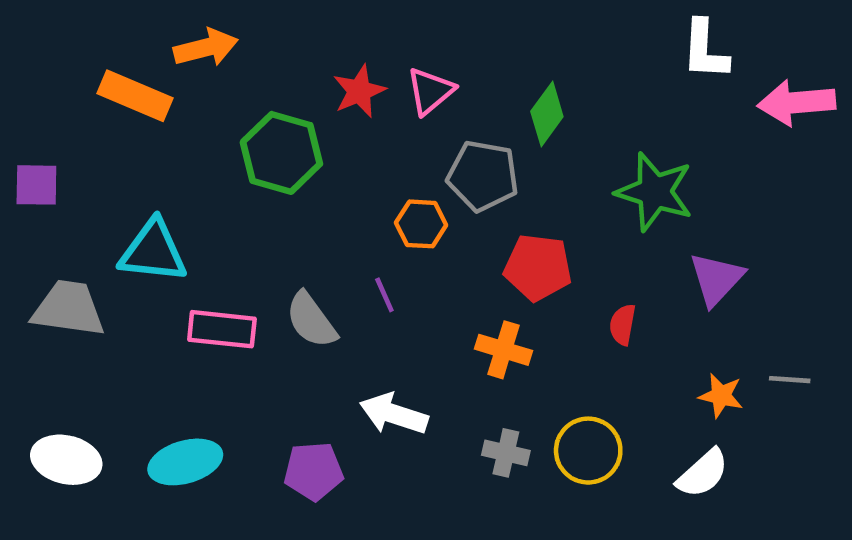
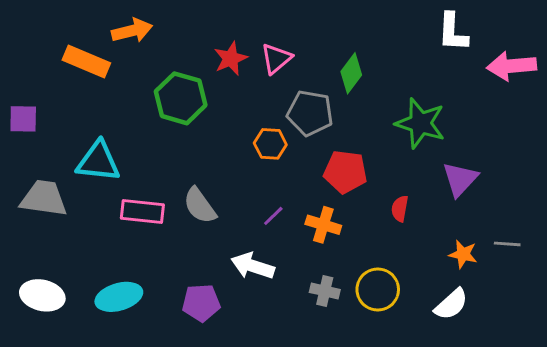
purple line: (384, 295) -> (273, 216), moved, turned 70

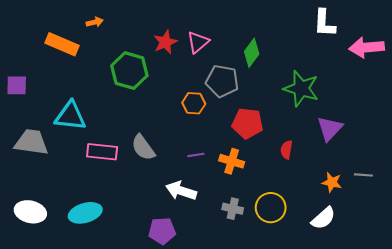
orange arrow: (132, 31) -> (95, 22), size x0.6
purple line: (273, 216) -> (196, 155), turned 35
purple pentagon: (201, 303) -> (162, 231), moved

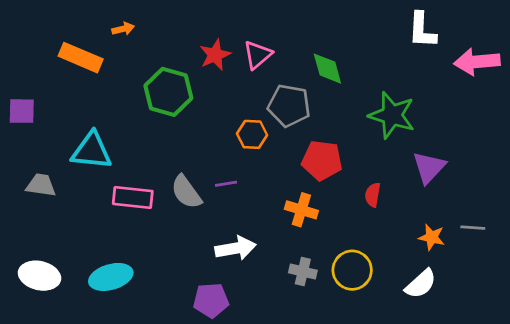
green diamond: (252, 53) -> (327, 69), turned -52
gray trapezoid: (31, 142) -> (41, 185), size x0.7
purple line: (196, 155) -> (226, 184), moved
white arrow: (181, 191) -> (236, 248), turned 152

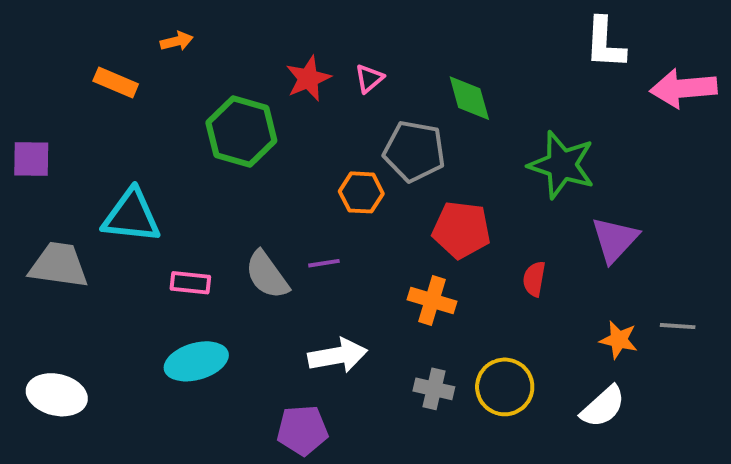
pink triangle: (258, 55) -> (369, 78), size x0.7
orange rectangle: (81, 58) -> (116, 82), size x0.7
gray trapezoid: (41, 185) -> (59, 265), size x1.4
pink rectangle: (133, 197) -> (190, 283), size x0.7
cyan ellipse: (111, 277) -> (196, 361), moved

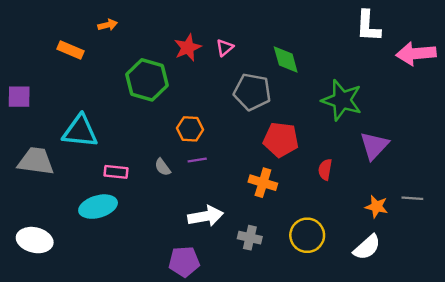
orange hexagon: (361, 192) -> (190, 129), moved
gray semicircle: (267, 275) -> (163, 167), size x0.6
cyan ellipse: (196, 361) -> (98, 207), moved
gray cross: (434, 389) -> (250, 238), moved

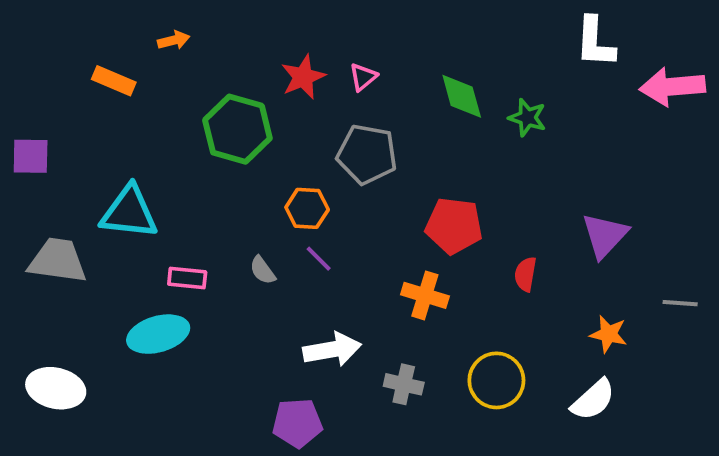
gray pentagon: (252, 92) -> (367, 154), moved
green star: (342, 100) -> (527, 118), moved, size x0.6
purple line: (197, 160) -> (319, 259), turned 54
gray line: (412, 198) -> (680, 303), moved

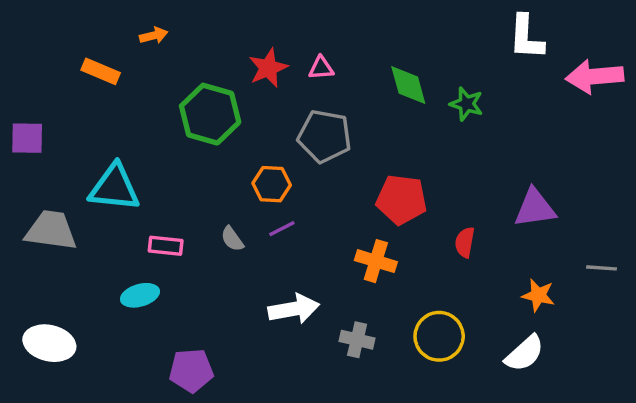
pink triangle: (363, 77) -> (321, 68), turned 36
purple triangle: (605, 235) -> (535, 208), turned 39
purple line: (319, 259) -> (282, 229), turned -72
cyan ellipse: (158, 334) -> (140, 295), size x0.7
purple pentagon: (297, 423) -> (191, 370), moved

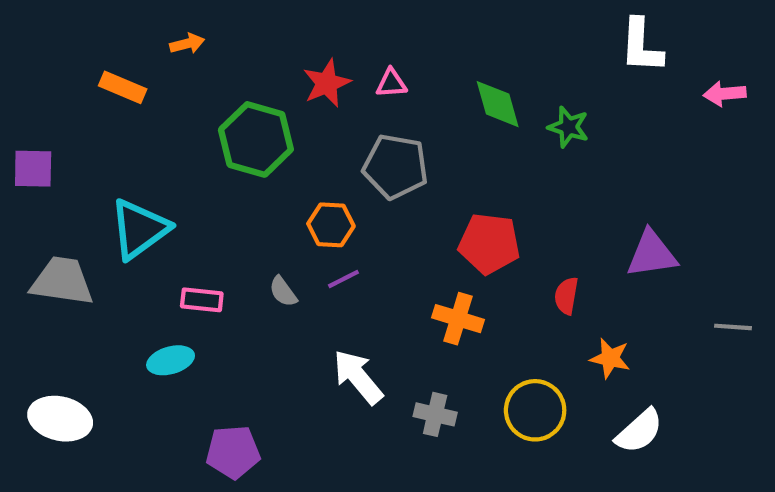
pink arrow: (595, 76) -> (725, 94), size x0.6
cyan triangle: (114, 188) -> (139, 229), turned -42
orange star: (538, 295) -> (610, 358), moved
white arrow: (294, 309) -> (358, 377), turned -120

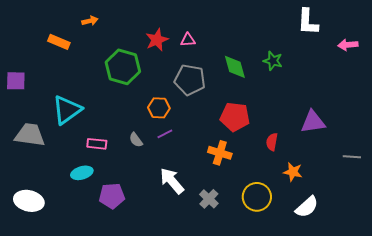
green diamond: (498, 104) -> (235, 67), moved
gray cross: (435, 414) -> (209, 199), turned 30
purple pentagon: (233, 452) -> (112, 196), moved

